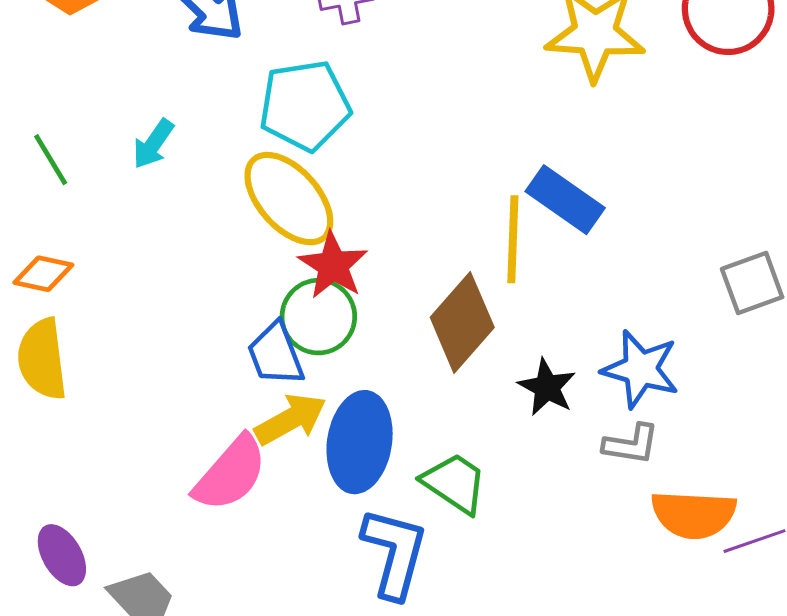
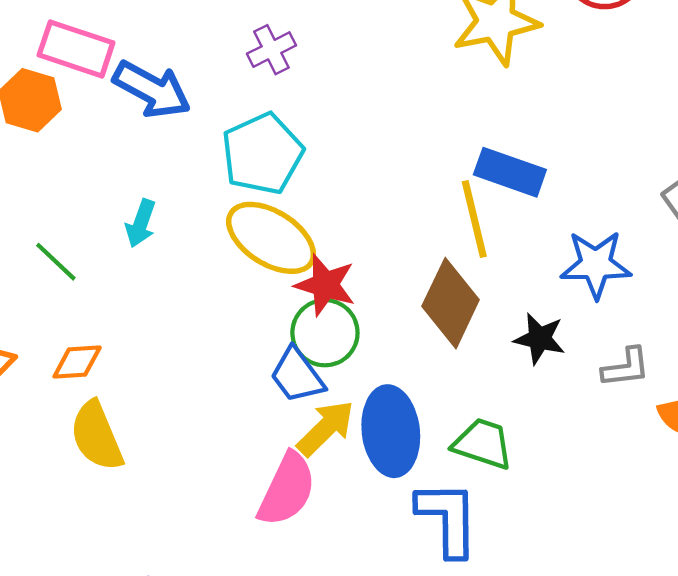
blue star: (641, 369) -> (596, 264), moved

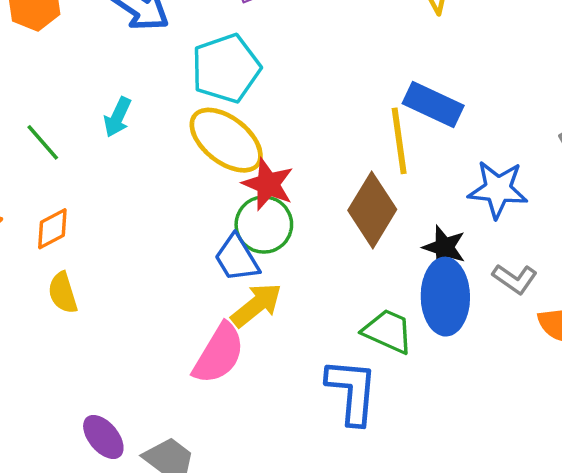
orange diamond: (77, 362) -> (52, 229), turned -30
gray L-shape: (626, 368) -> (515, 279), turned 36
blue ellipse: (391, 431) -> (445, 297), moved
yellow semicircle: (97, 436) -> (63, 293), size x0.7

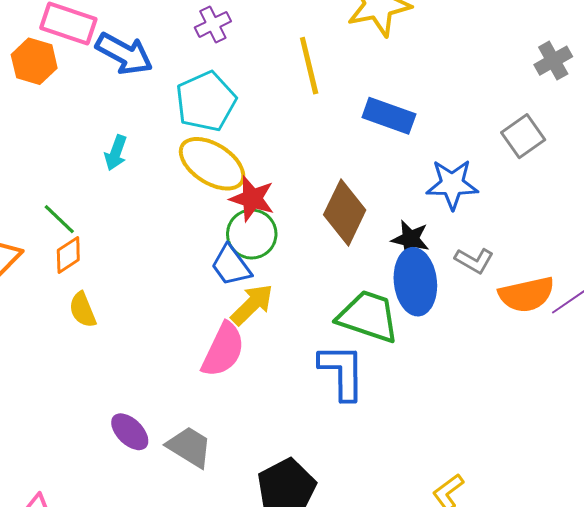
yellow line: (399, 141) -> (309, 66), moved
green line: (43, 142) -> (59, 219), moved
green trapezoid: (388, 331) -> (368, 316), size x1.4

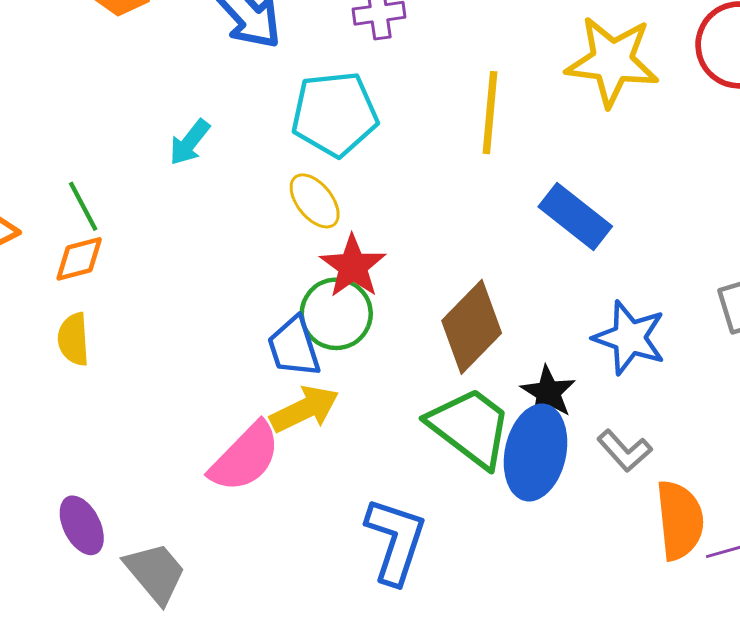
yellow ellipse: (212, 164) -> (315, 201), size x0.6
orange semicircle: (527, 294) -> (680, 520), turned -102
green trapezoid: (368, 316) -> (470, 427), moved

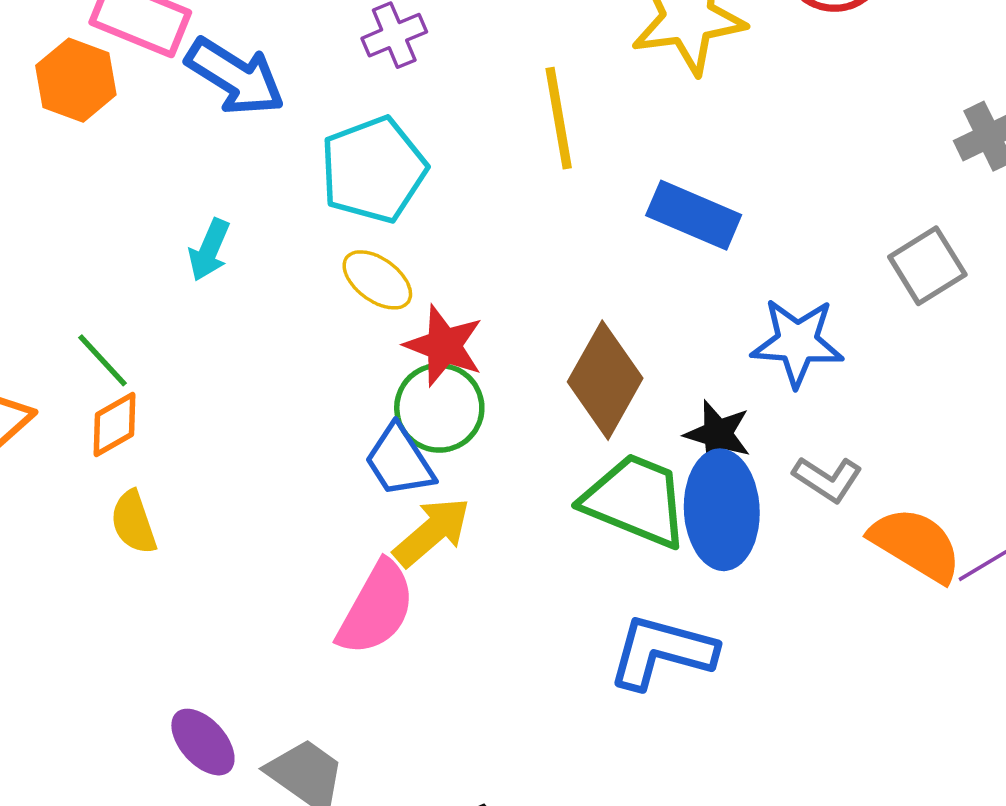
orange semicircle: (680, 520) -> (916, 544), turned -38
blue L-shape: (396, 541) -> (662, 652), moved, turned -78

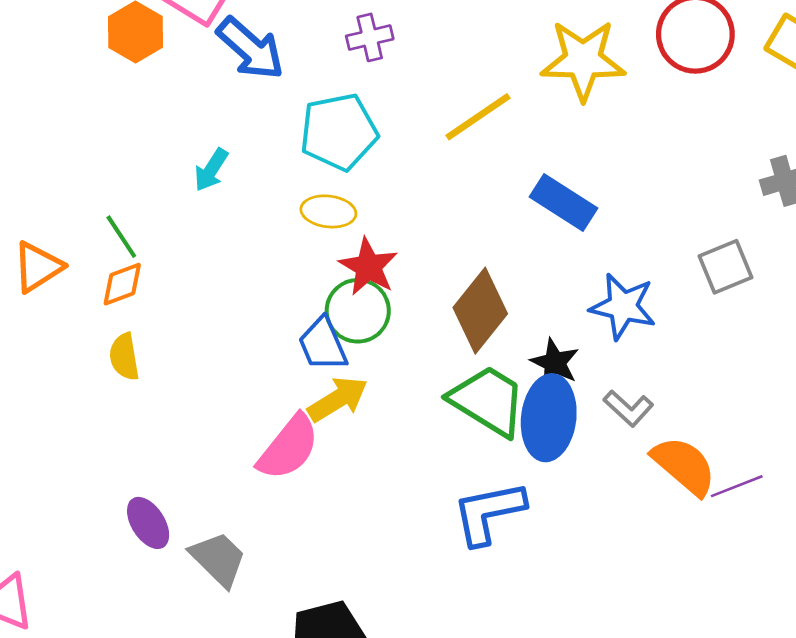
yellow line: (559, 118) -> (478, 117), turned 56
yellow ellipse: (377, 280) -> (328, 211), turned -39
blue L-shape: (662, 652) -> (489, 513), turned -36

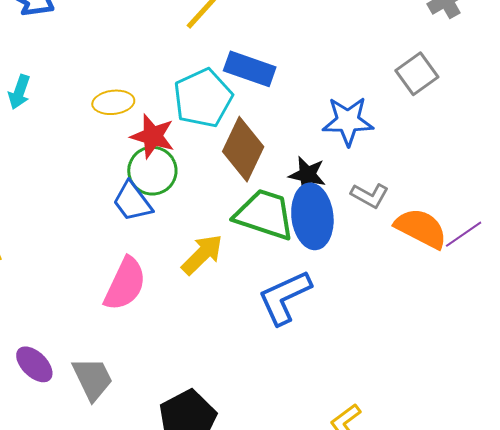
cyan pentagon: (339, 132) -> (203, 98), moved
blue rectangle: (564, 203) -> (250, 69), moved
yellow arrow: (338, 399) -> (202, 254), moved
gray trapezoid: (218, 559) -> (93, 379), turned 33

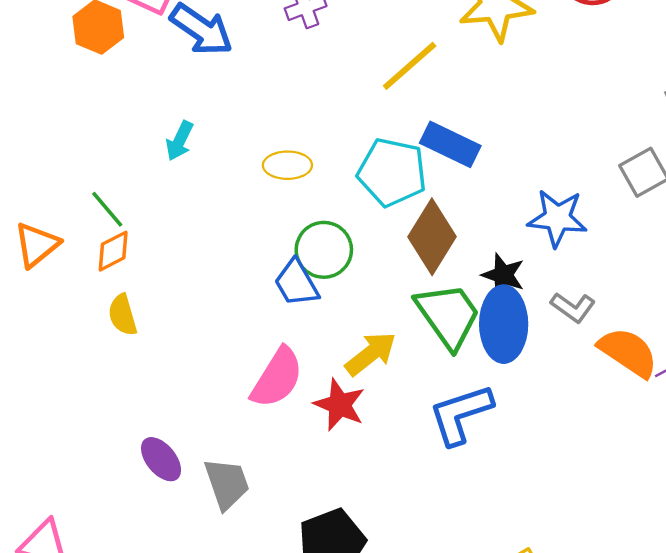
cyan pentagon: (203, 98) -> (392, 172), turned 30
red star: (153, 136) -> (339, 405), moved
green trapezoid: (264, 214) -> (448, 315), turned 30

